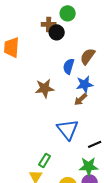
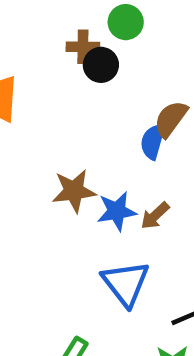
blue semicircle: (69, 66) -> (153, 141), moved
blue star: (85, 84) -> (117, 211), moved

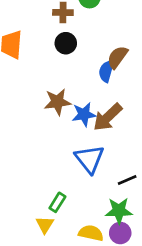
black circle: (101, 65) -> (66, 43), moved
brown arrow: (155, 216) -> (108, 117), size x1.6

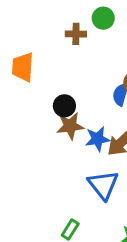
black circle: (66, 43) -> (64, 106), moved

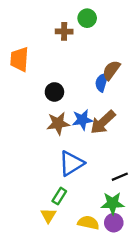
brown star: (70, 126) -> (58, 123), moved
blue triangle: (103, 185) -> (71, 163), moved, turned 36

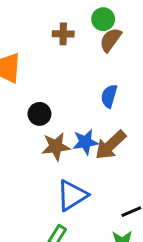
green circle: (87, 18) -> (103, 19), moved
brown semicircle: (111, 70) -> (111, 40), moved
black circle: (54, 92) -> (39, 114), moved

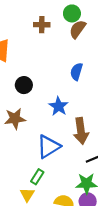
blue star: (85, 142) -> (59, 106), turned -30
brown arrow: (111, 145) -> (81, 131), moved, turned -55
brown star: (56, 146) -> (15, 119), moved

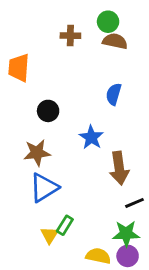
brown semicircle: (78, 29) -> (115, 41), turned 66
blue triangle: (48, 147) -> (44, 188), moved
yellow triangle: (27, 195) -> (49, 235), moved

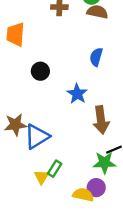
brown star: (37, 153) -> (15, 125), moved
green star: (126, 234) -> (105, 163), moved
purple circle: (128, 256) -> (96, 188), moved

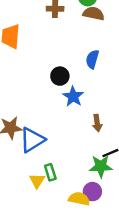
black circle: (40, 71) -> (60, 76), moved
brown arrow: (101, 120) -> (97, 123), size x0.6
green rectangle: (55, 169) -> (50, 172), turned -49

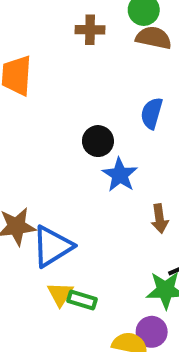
green rectangle: (50, 172) -> (82, 300), turned -56
yellow triangle: (37, 181) -> (60, 294), moved

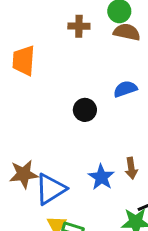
blue semicircle: (152, 113) -> (125, 89), turned 55
blue star: (120, 175) -> (101, 177), moved

